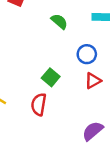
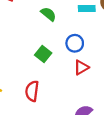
green square: (51, 77) -> (43, 54), moved

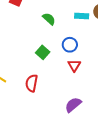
red triangle: (81, 67) -> (74, 65), turned -32

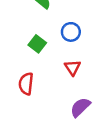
red triangle: (74, 65) -> (73, 67), moved

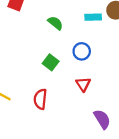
purple semicircle: (80, 107) -> (102, 119), moved, turned 102

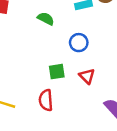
green square: (51, 62) -> (57, 72), moved, turned -35

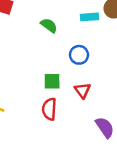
red semicircle: (46, 100) -> (49, 109), moved

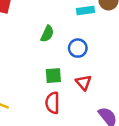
green semicircle: (49, 25) -> (47, 34), moved, turned 84

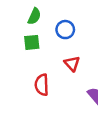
green square: (53, 76) -> (32, 42), moved

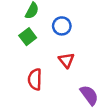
green square: (32, 42) -> (28, 37), turned -35

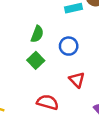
red semicircle: (35, 79) -> (48, 102), turned 110

